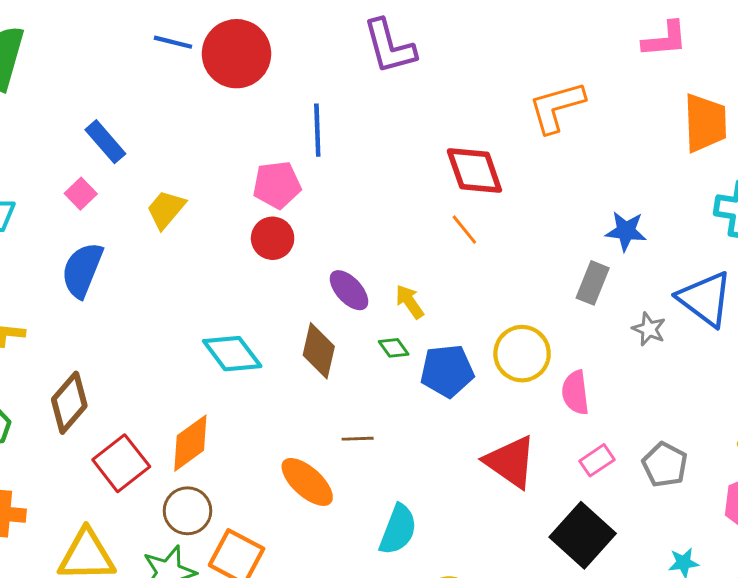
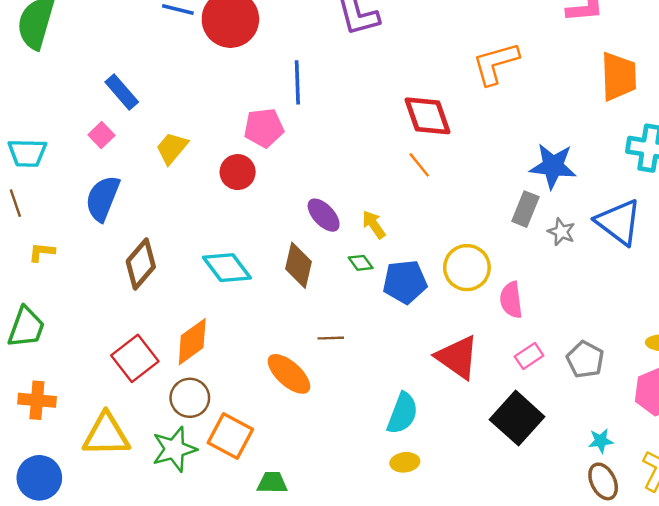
blue star: (626, 231) -> (553, 166), size x1.4
red circle: (273, 238) -> (238, 172), moved
gray star: (649, 329) -> (561, 232), moved
brown diamond: (69, 403) -> (141, 264), moved
cyan semicircle: (398, 530) -> (402, 413), moved

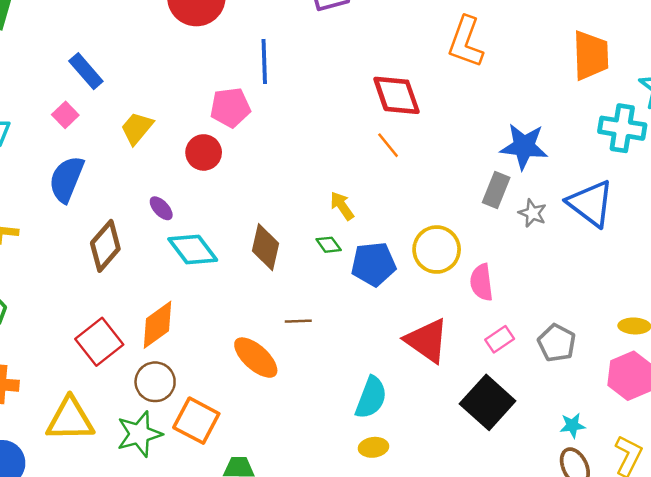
orange L-shape: (496, 63) -> (466, 42), turned -54
purple ellipse: (324, 215) -> (161, 208), moved, size x0.7

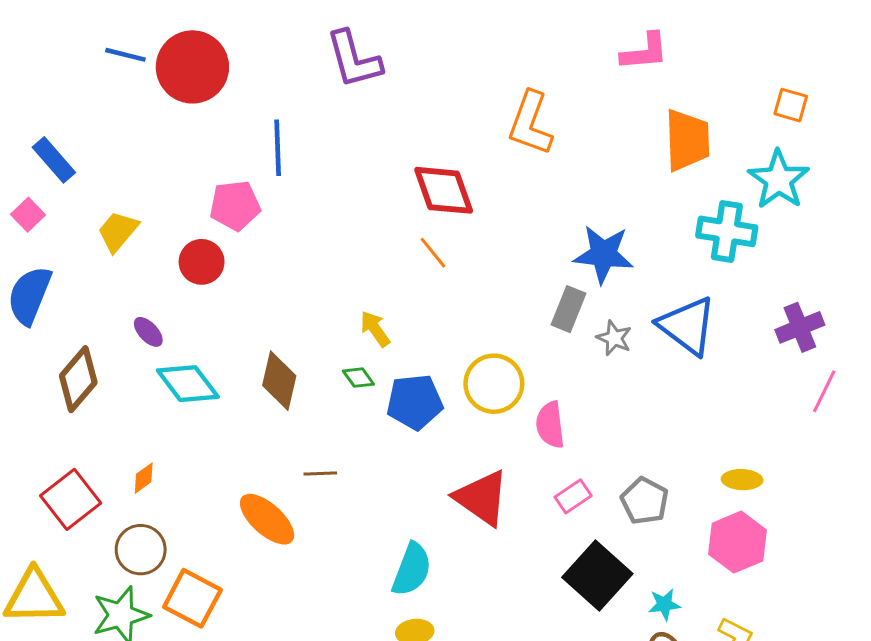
orange diamond: (158, 325) -> (144, 478), size x0.5
black square: (488, 402) -> (597, 576), moved

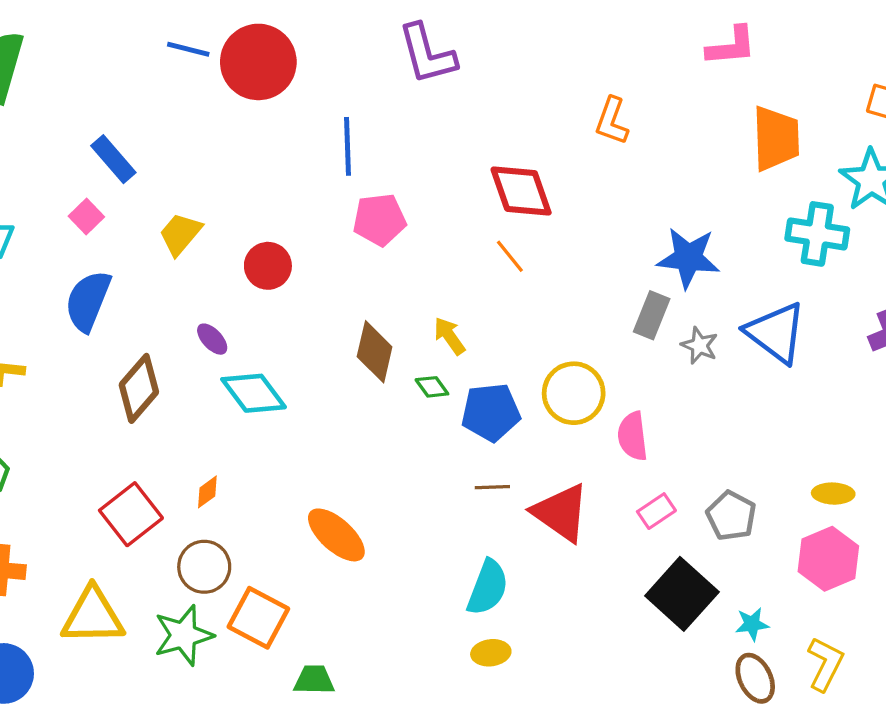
orange L-shape: (530, 123) -> (612, 121), size x0.7
pink pentagon: (235, 206) -> (379, 220), moved
brown diamond: (279, 381) -> (375, 352), moved
brown line: (320, 473) -> (492, 487), moved

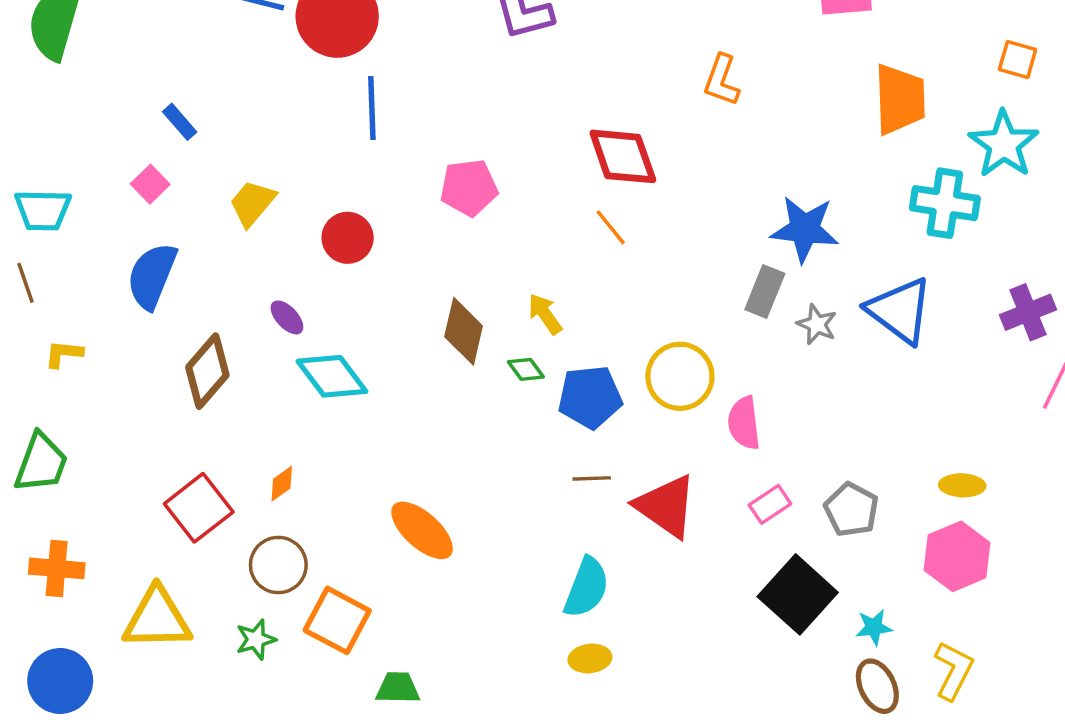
blue line: (348, 146) -> (372, 108), moved
blue rectangle: (113, 159) -> (180, 122), size x0.7
green star: (184, 635) -> (256, 639), size x0.6

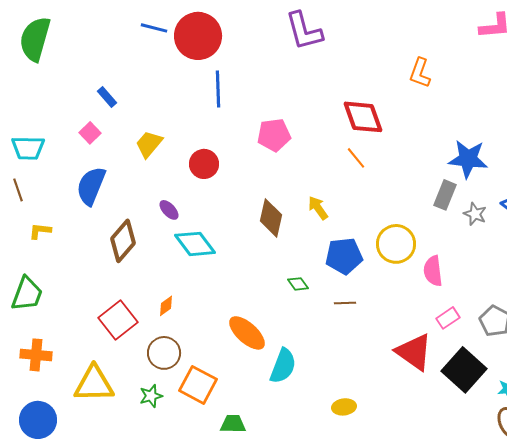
green diamond: (526, 369) -> (298, 284), moved
red triangle: (666, 506) -> (414, 352), moved
cyan semicircle: (586, 588) -> (283, 366), moved

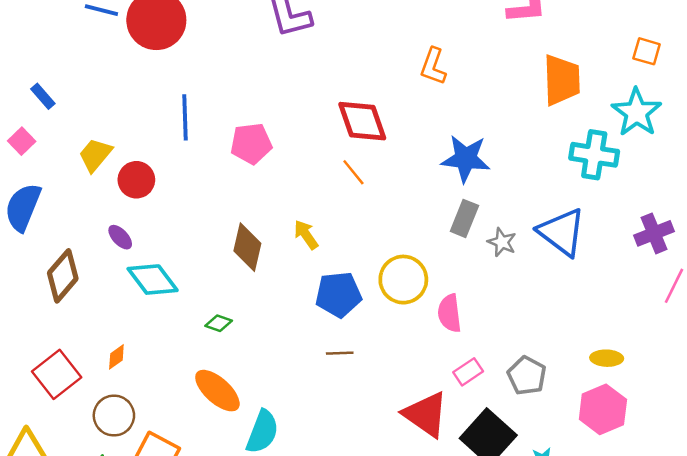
blue line: (218, 89) -> (185, 117), moved
blue star: (468, 159) -> (466, 159), moved
red circle: (204, 164) -> (136, 180), moved
green diamond: (298, 284) -> (219, 323), moved, turned -35

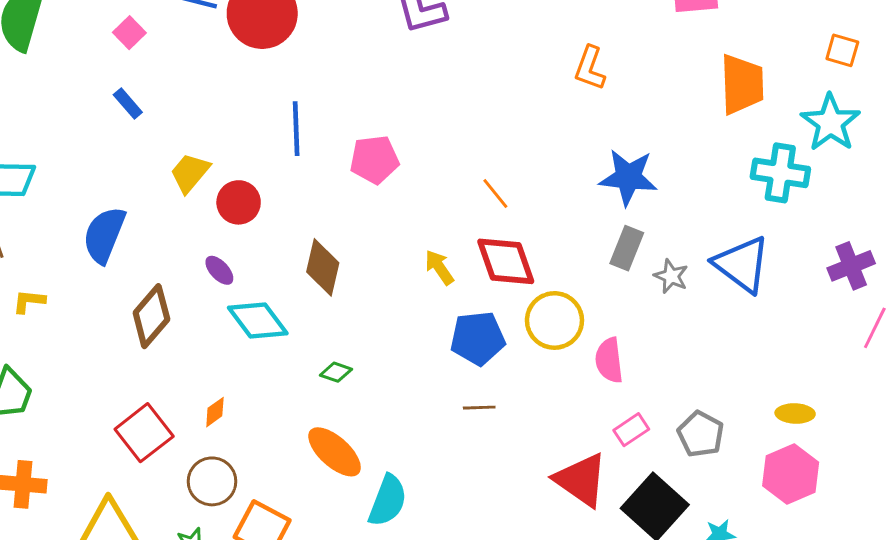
red diamond: (362, 121) -> (506, 261), moved
pink square: (22, 141) -> (129, 33), moved
brown diamond: (247, 247) -> (323, 267), moved

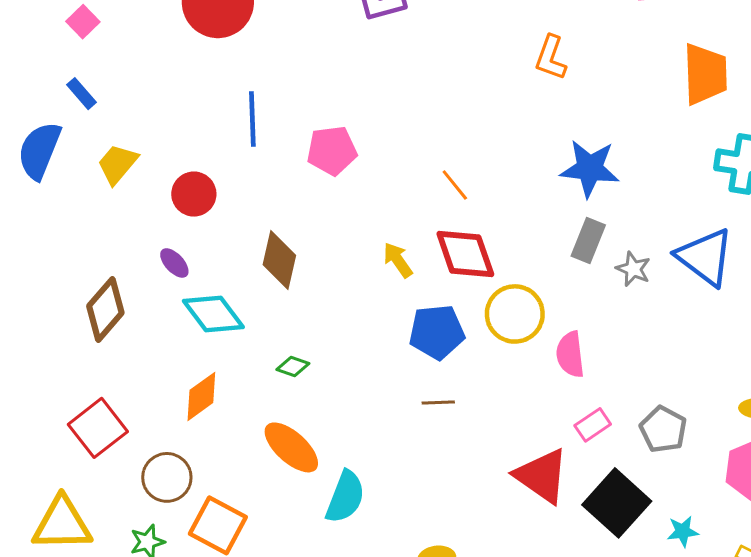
yellow trapezoid: (190, 173) -> (117, 164), moved
blue semicircle: (104, 235) -> (39, 151), moved
orange diamond: (215, 412) -> (201, 396), moved, size x1.6

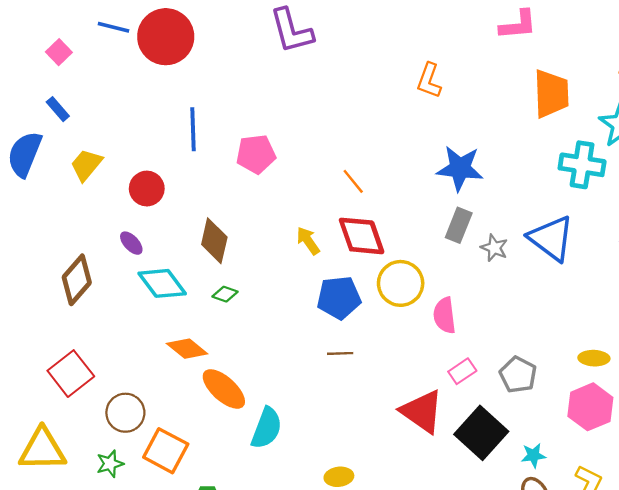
green diamond: (293, 366) -> (225, 294), moved
orange diamond: (201, 396) -> (187, 349), moved, turned 75

